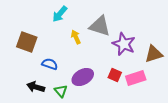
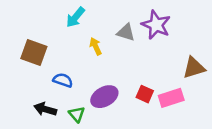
gray triangle: (100, 26) -> (126, 32), size x0.7
purple star: (124, 44) -> (156, 25), moved

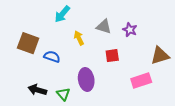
purple star: (156, 25) -> (130, 30), moved, size x0.6
blue semicircle: (63, 80) -> (52, 57), moved
red square: (145, 94) -> (112, 56), moved, turned -32
purple ellipse: (104, 97) -> (86, 79), turned -70

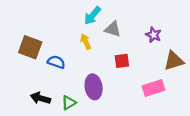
cyan arrow: (62, 14) -> (92, 16), moved
purple star: (130, 30) -> (154, 35), moved
green triangle: (63, 94) -> (69, 103), turned 40

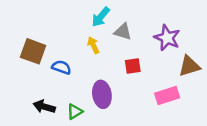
purple star: (154, 35) -> (167, 38), size x1.5

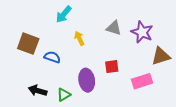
cyan arrow: (101, 17) -> (64, 14), moved
gray triangle: (123, 32) -> (114, 28), moved
red square: (133, 66) -> (112, 67), moved

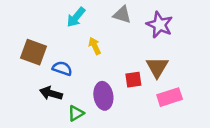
gray triangle: (114, 28) -> (122, 15), moved
purple star: (142, 32) -> (160, 25), moved
brown triangle: (161, 56) -> (157, 67), moved, turned -42
black arrow: (38, 91) -> (51, 93), moved

